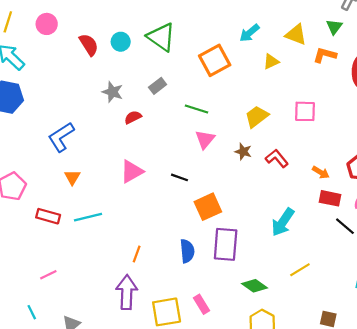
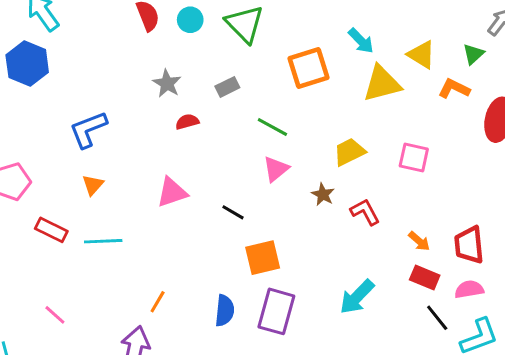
cyan arrow: (249, 33) -> (361, 41), turned -105
yellow triangle: (271, 61) -> (382, 84), size x1.8
pink line: (48, 275) -> (55, 315), moved, turned 56

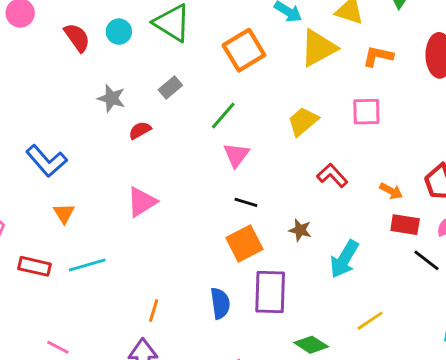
orange L-shape: (454, 89) -> (378, 56), moved
green line: (272, 127) -> (223, 115), turned -64
blue L-shape: (88, 129) -> (47, 161), turned -96
brown star: (323, 194) -> (300, 230), moved
black line: (233, 212) -> (246, 202), moved

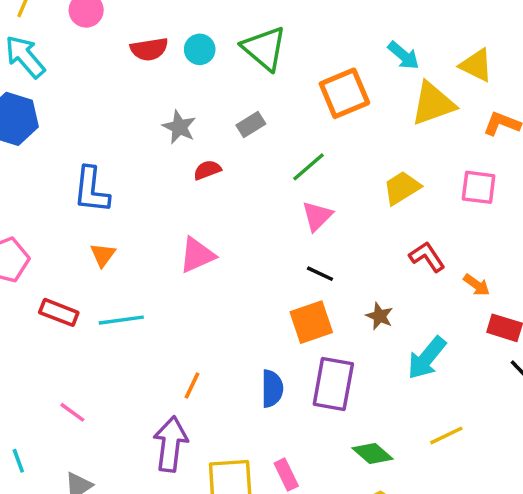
red semicircle: (77, 38) -> (149, 49), turned 108
blue L-shape: (47, 161) -> (91, 190), turned 39
orange arrow: (391, 191) -> (477, 285), moved

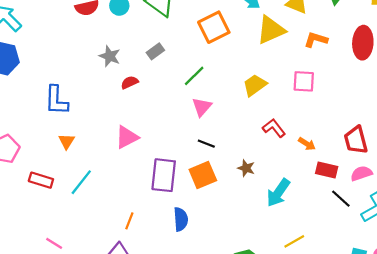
cyan line: (121, 320) -> (81, 182), turned -40
purple rectangle: (333, 384) -> (164, 175), moved

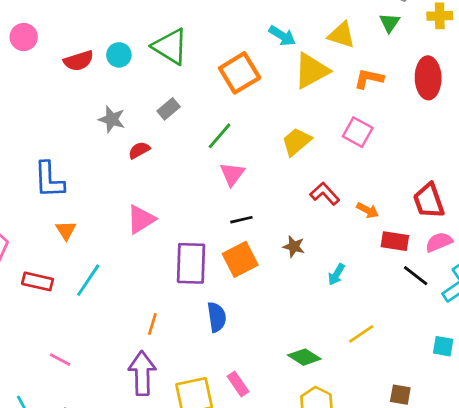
pink square: (304, 81) -> (358, 132), turned 30
black line: (206, 144) -> (241, 220), turned -30
cyan arrow: (278, 193) -> (336, 274), size x0.6

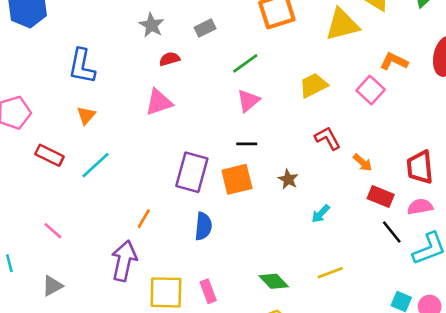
orange L-shape: (369, 79) -> (394, 61), moved
pink triangle: (141, 219) -> (159, 102), moved

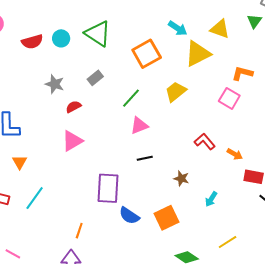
yellow trapezoid: (313, 85) -> (176, 92), moved
pink triangle: (248, 101) -> (139, 126), turned 30
orange square: (237, 179) -> (166, 218), moved
blue semicircle: (203, 226) -> (129, 216), moved, turned 130

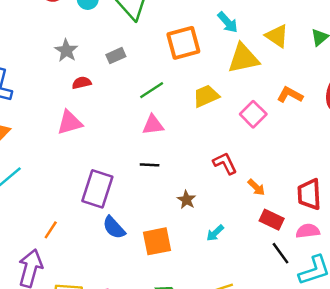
pink square: (229, 98) -> (253, 114), moved

